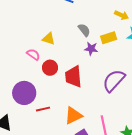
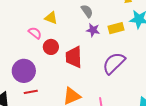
yellow rectangle: (109, 38) -> (116, 28), moved
red line: (43, 109) -> (31, 92), moved

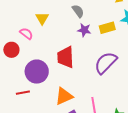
yellow triangle: (51, 18) -> (42, 18), turned 40
red circle: (51, 47) -> (11, 50), moved
purple circle: (24, 71) -> (37, 72), moved

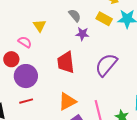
yellow rectangle: (107, 28) -> (104, 19), moved, turned 49
purple circle: (37, 72) -> (26, 76), moved

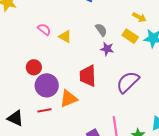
yellow triangle: (39, 26) -> (65, 37), turned -32
pink semicircle: (25, 42) -> (44, 29), moved
orange triangle: (67, 101) -> (69, 99), moved

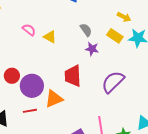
red circle: (34, 67) -> (12, 76), moved

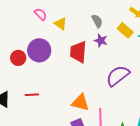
red trapezoid: (73, 76) -> (78, 52), moved
purple circle: (32, 86) -> (39, 50), moved
orange triangle: (54, 99) -> (80, 103), moved, turned 30

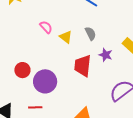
gray semicircle: (97, 21) -> (90, 33), moved
purple circle: (39, 50) -> (45, 81), moved

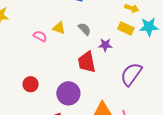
yellow triangle: (66, 37) -> (59, 28), moved
purple circle: (45, 81) -> (68, 93), moved

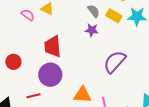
gray semicircle: (84, 29) -> (94, 11), moved
red trapezoid: (87, 62) -> (53, 46), moved

